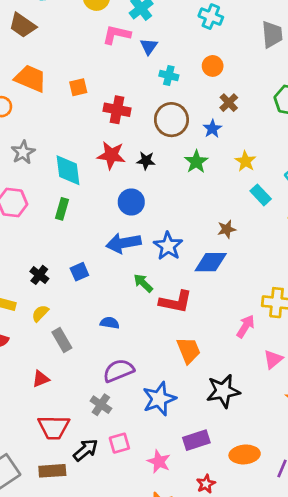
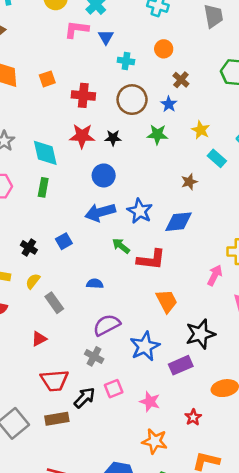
green star: (196, 162) -> (157, 134), turned -30
brown star: (227, 229) -> (189, 182), moved
purple rectangle: (196, 440) -> (181, 365), moved

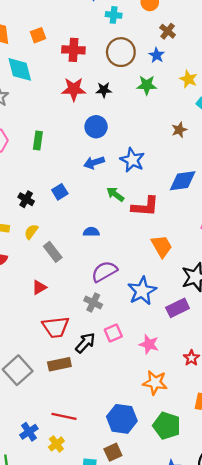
cyan diamond: (45, 153) -> (20, 69), moved
blue arrow: (100, 212) -> (94, 163), size x0.7
blue diamond: (179, 222) -> (183, 181), moved

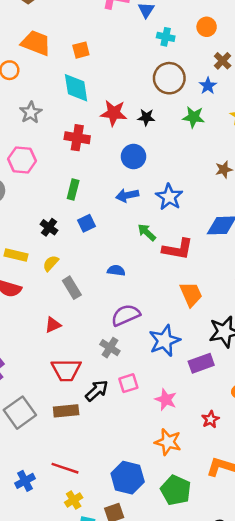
red cross: (73, 50) -> (77, 138), moved
cyan diamond: (20, 69) -> (76, 88), moved
green rectangle: (38, 140) -> (73, 190), moved
yellow cross: (56, 444) -> (74, 500), moved

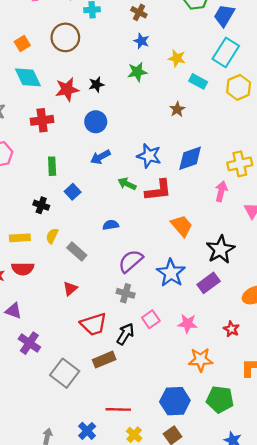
brown cross: (223, 61) -> (139, 12), moved
brown circle: (169, 78) -> (65, 37), moved
blue star: (169, 197) -> (149, 156), moved

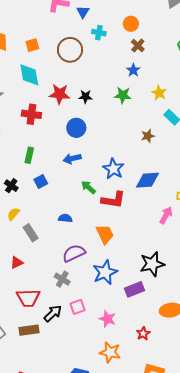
orange trapezoid: (182, 226) -> (105, 234), moved

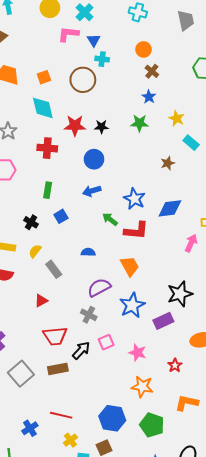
cyan cross: (99, 33) -> (102, 59), moved

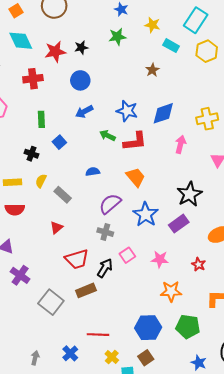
pink arrow: (191, 243) -> (181, 144), moved

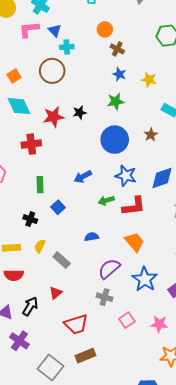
yellow star: (152, 25) -> (149, 80), moved
blue circle: (80, 80) -> (115, 140), moved, size x1.4
green arrow: (107, 136) -> (106, 200), turned -42
black arrow: (105, 268) -> (30, 306), moved

